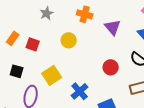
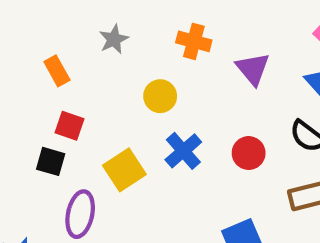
orange rectangle: (13, 38) -> (57, 71), moved, turned -64
red square: (33, 44) -> (70, 126), moved
blue cross: (80, 91) -> (183, 151), moved

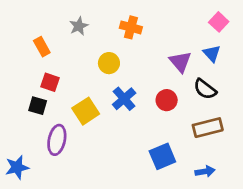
purple triangle: (253, 69) -> (180, 62), moved

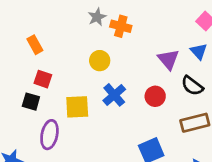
gray star: (79, 26) -> (97, 17), moved
yellow square: (86, 111) -> (77, 107), turned 30

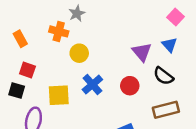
orange cross: (121, 26) -> (59, 31), moved

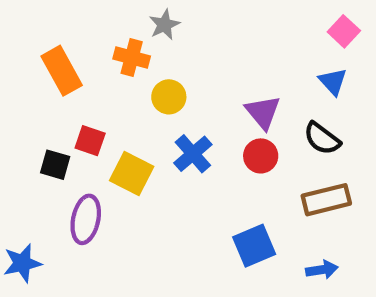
orange rectangle: (20, 39) -> (62, 71), size x1.5
purple triangle: (142, 52) -> (263, 112), moved
red square: (27, 70) -> (90, 141), moved
yellow square: (59, 95) -> (132, 173), turned 30

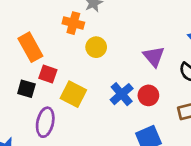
orange rectangle: (62, 71) -> (30, 47), moved
blue cross: (193, 154) -> (122, 94), moved
red circle: (261, 156) -> (148, 95), moved

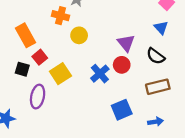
red square: (48, 74) -> (40, 57), turned 32
yellow square: (73, 94) -> (60, 74), turned 30
red circle: (148, 95) -> (122, 65), moved

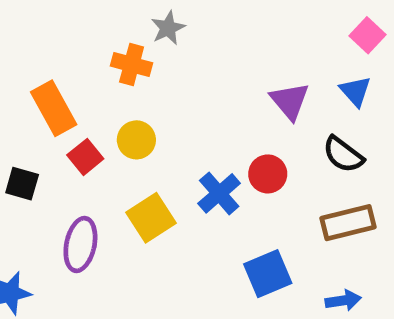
yellow circle: (79, 35) -> (136, 140), moved
purple triangle: (126, 43) -> (290, 101), moved
black square: (22, 69) -> (22, 184), moved
yellow square: (60, 74) -> (151, 218), moved

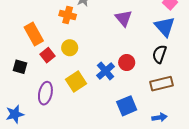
blue triangle: (355, 91) -> (165, 27), size x1.5
purple triangle: (290, 101) -> (124, 18), moved
black semicircle: (343, 154) -> (159, 54), turned 72

